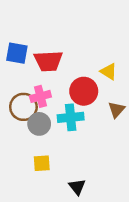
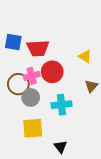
red circle: (84, 91) -> (52, 72), moved
cyan cross: (71, 117) -> (61, 105), moved
yellow square: (42, 163) -> (33, 128), size x1.5

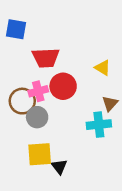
blue square: (13, 42) -> (16, 29), moved
cyan cross: (61, 105) -> (99, 125), moved
black triangle: (60, 147) -> (59, 167), moved

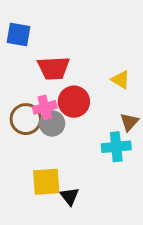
gray circle: (37, 117) -> (52, 123), moved

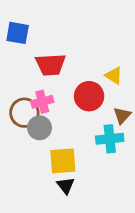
red circle: (74, 102) -> (89, 96), moved
gray circle: (52, 123) -> (40, 128), moved
yellow square: (46, 182) -> (63, 161), moved

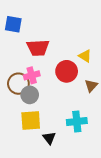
cyan cross: (110, 139) -> (77, 122), moved
yellow square: (63, 161) -> (31, 120), moved

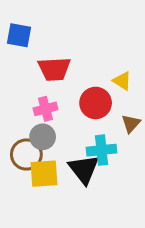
brown circle: (18, 84) -> (26, 155), moved
cyan cross: (77, 122) -> (101, 150), moved
black triangle: (49, 138) -> (84, 169), moved, size x1.6

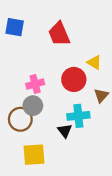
red trapezoid: (54, 69) -> (59, 34), moved, turned 70
black triangle: (84, 169) -> (65, 131), size x0.6
yellow square: (44, 174) -> (34, 155), moved

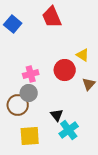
blue square: (15, 27) -> (13, 24), turned 30
red trapezoid: (59, 34) -> (52, 17), moved
cyan cross: (78, 116) -> (69, 130), moved, turned -30

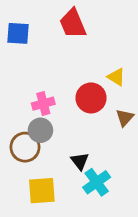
blue square: (13, 24) -> (18, 33), turned -36

